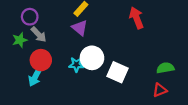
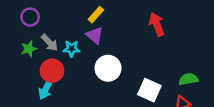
purple circle: (30, 17) -> (30, 17), moved
cyan star: (76, 65) -> (71, 49), moved
white square: (118, 72) -> (149, 90), moved

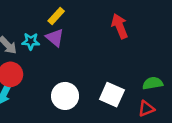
cyan star: (71, 49) -> (31, 41), moved
white circle: (108, 68) -> (65, 96), moved

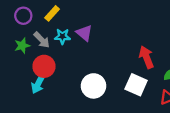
yellow rectangle: (56, 16) -> (52, 13), moved
red arrow: (120, 26) -> (146, 57), moved

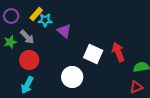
cyan star: (62, 36) -> (45, 20), moved
cyan arrow: (38, 84) -> (27, 85), moved
white square: (136, 85) -> (93, 54), moved

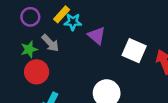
white square: (93, 54) -> (134, 51), moved
red circle: (29, 60) -> (37, 72), moved

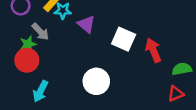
green star: (29, 49) -> (28, 44), moved

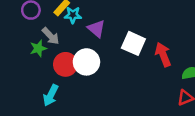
red circle: (27, 60) -> (65, 64), moved
white circle: (96, 81) -> (86, 62), moved

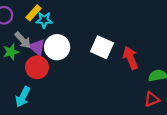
purple triangle: (96, 29) -> (37, 47), moved
white circle: (86, 62) -> (57, 47), moved

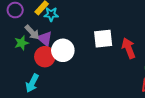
white circle: (57, 47) -> (63, 50), moved
white square: (102, 47) -> (103, 39), turned -30

